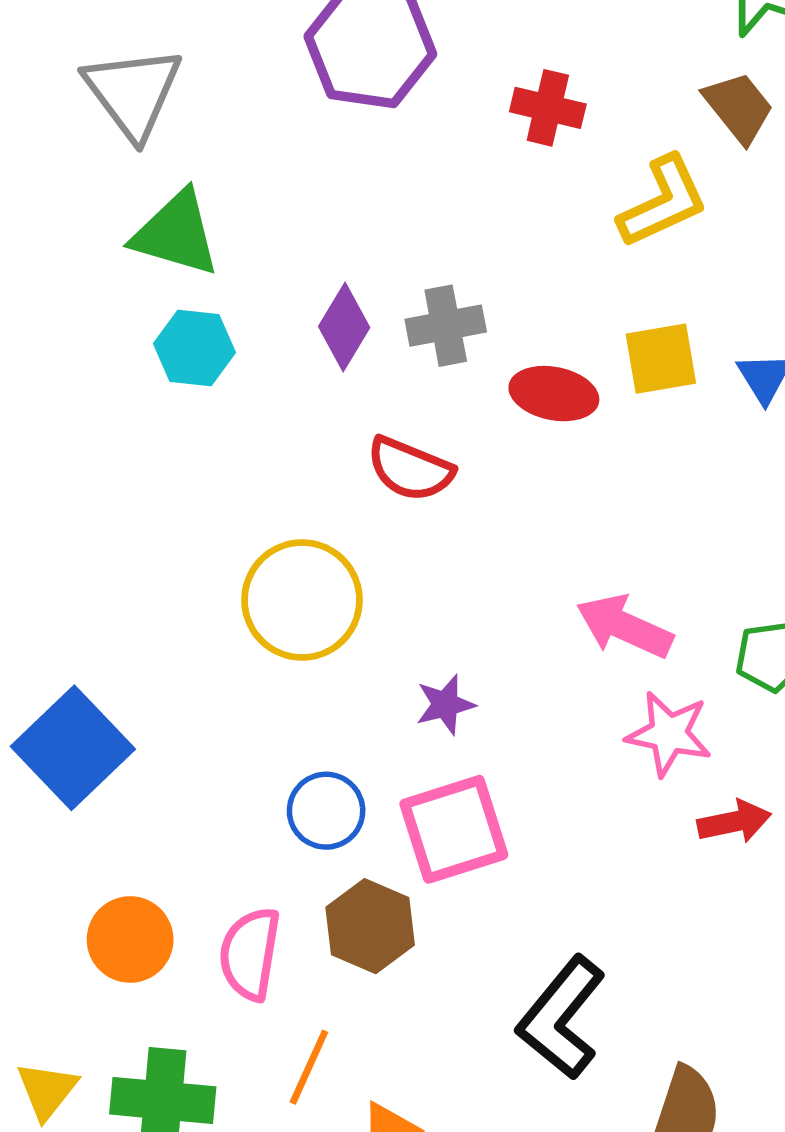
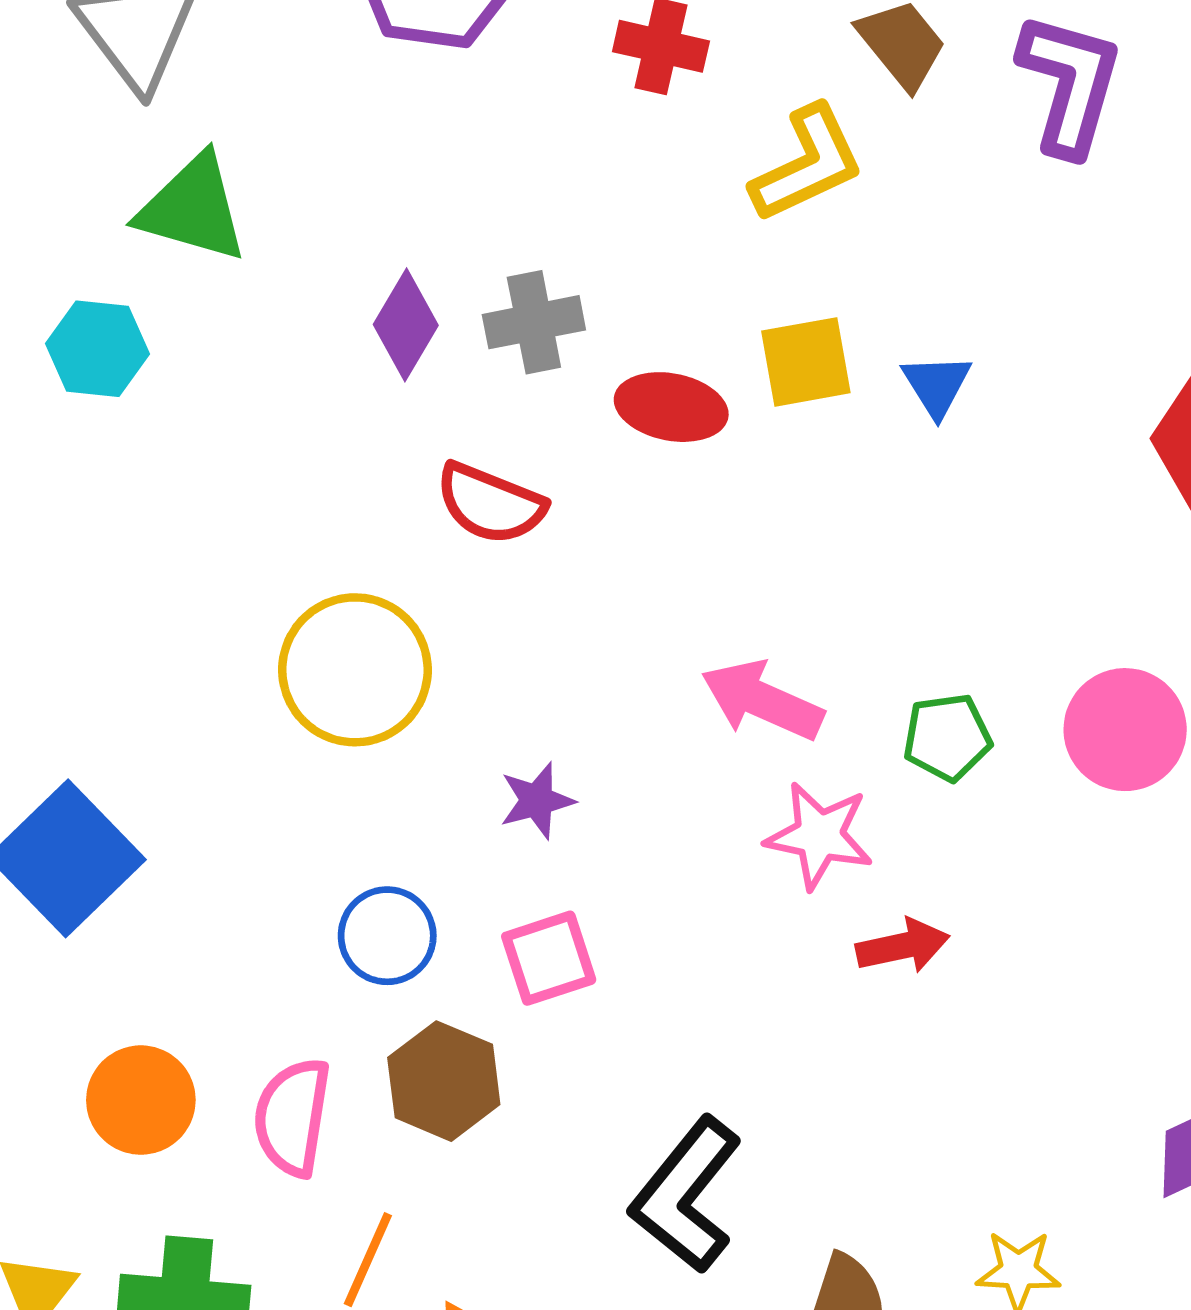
cyan hexagon: (194, 348) -> (97, 349), moved
pink square: (454, 829) -> (549, 958), size x0.7

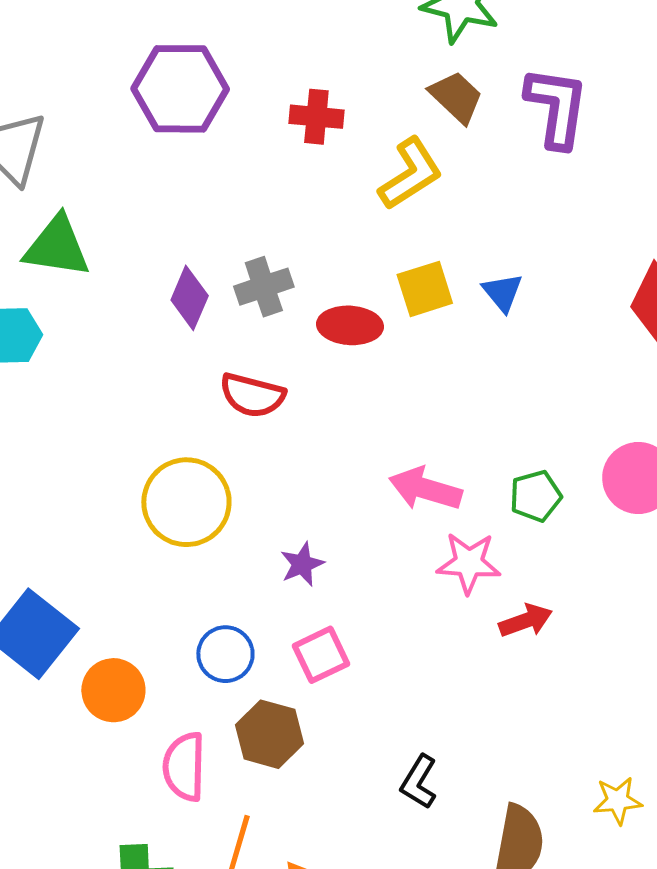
orange circle: (141, 1100) -> (113, 690), moved
black L-shape: (686, 1195) -> (419, 782), size x0.6

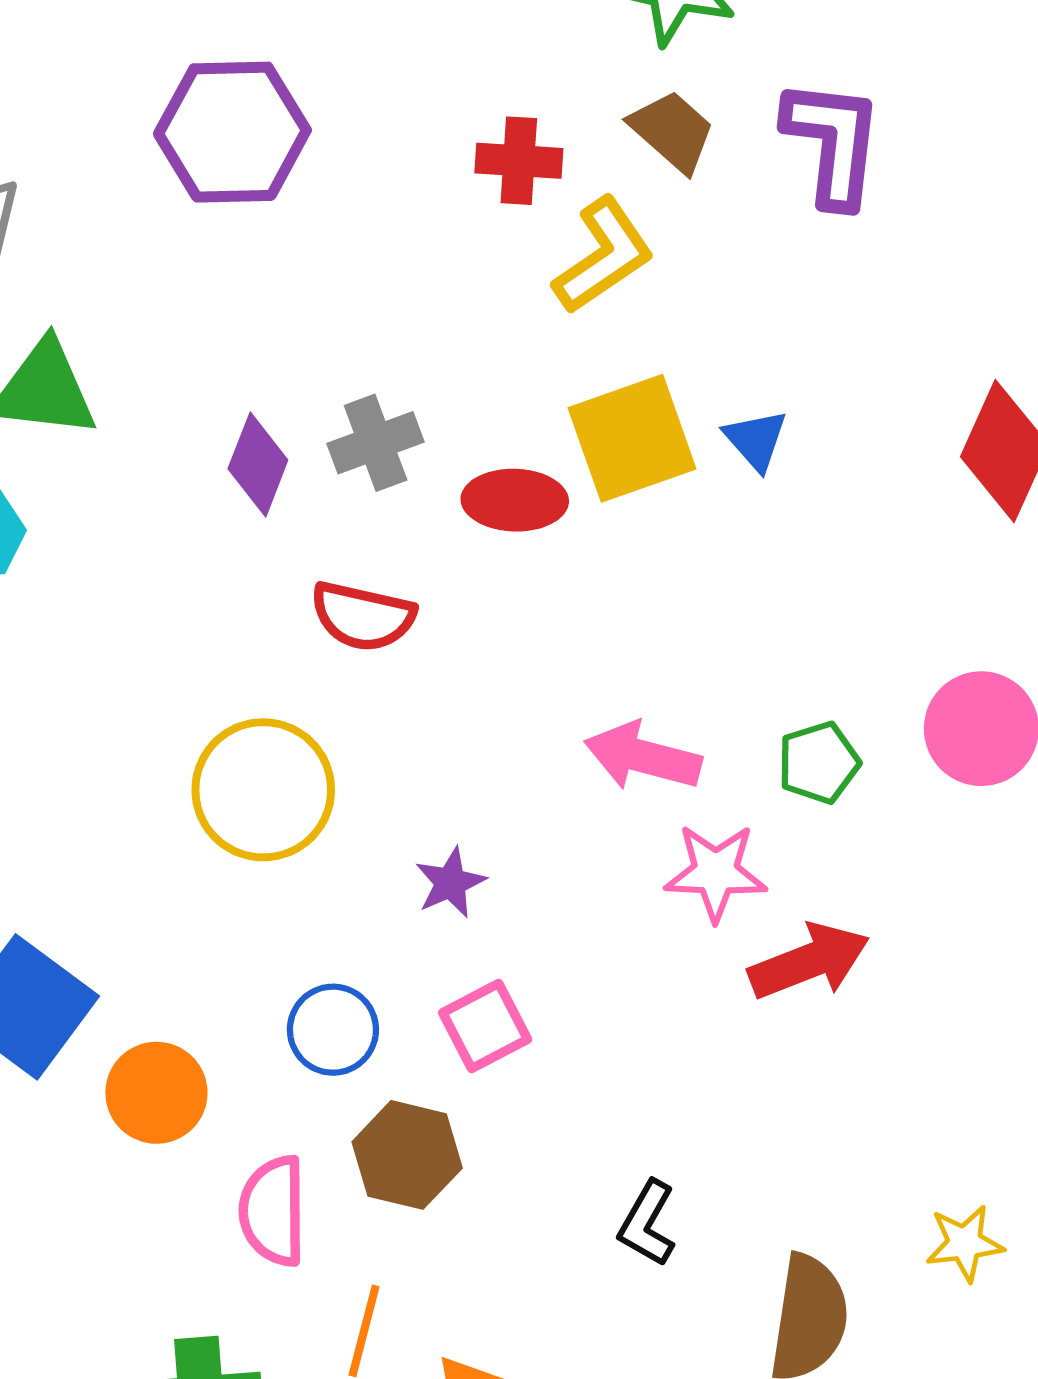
red cross: (316, 117) -> (519, 161), moved
yellow square: (425, 289) -> (632, 438), size x1.4
red arrow: (526, 621) -> (809, 961), size x1.4

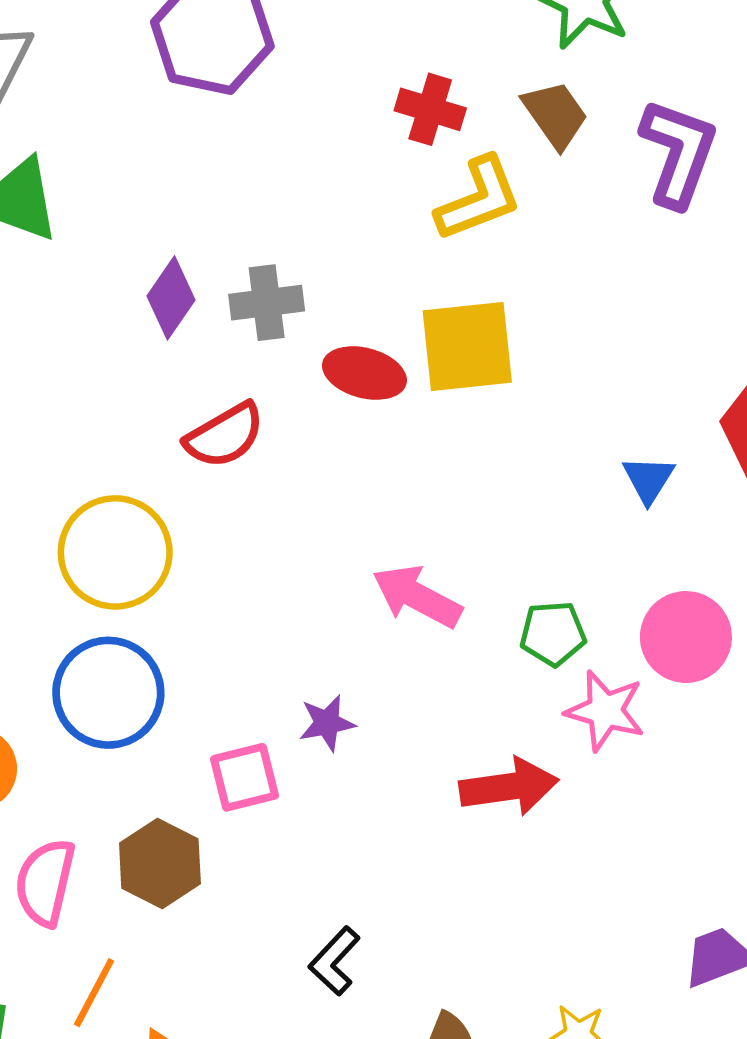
blue triangle: (756, 440) -> (648, 479), moved
red semicircle: (363, 616) -> (225, 436), turned -56
pink star: (716, 872) -> (605, 711), moved
purple star: (450, 883) -> (327, 723), moved
blue circle: (333, 1030) -> (108, 693), moved, size x1.5

